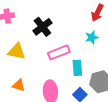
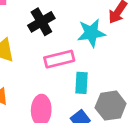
cyan star: (92, 37) -> (91, 33), moved, size x1.5

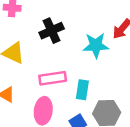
pink rectangle: (59, 59) -> (53, 78), moved

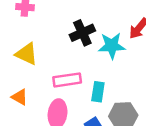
black cross: (52, 31) -> (82, 33), moved

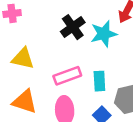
orange triangle: (20, 97) -> (25, 102), size x1.5

